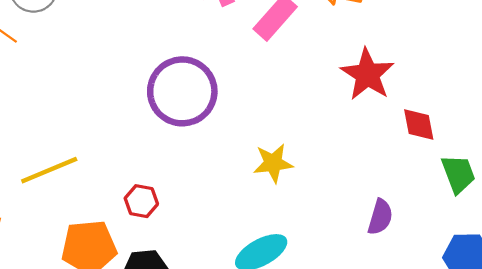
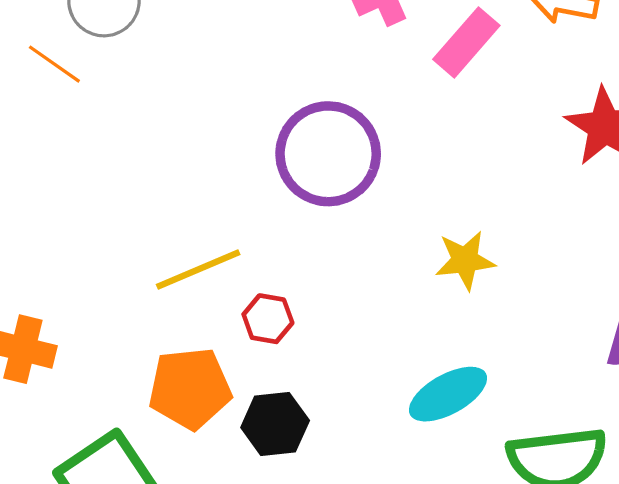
yellow line: (49, 170) -> (198, 269), moved

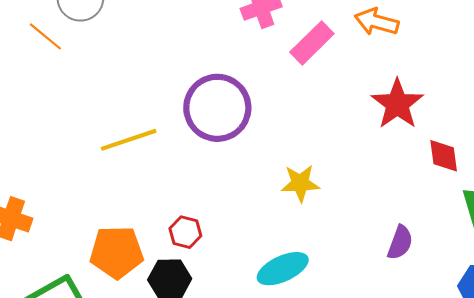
yellow line: (198, 269) -> (129, 140), moved
red hexagon: (268, 319) -> (185, 232), moved

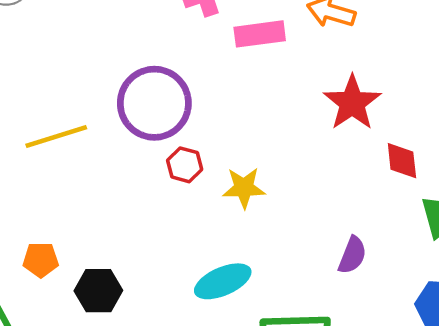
pink rectangle: (312, 43) -> (260, 34), turned 36
red hexagon: (185, 232) -> (185, 165), moved
orange pentagon: (117, 252) -> (41, 260), size x0.6

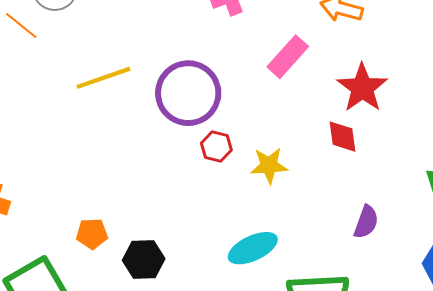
pink rectangle: (260, 34) -> (288, 57), moved, turned -39
yellow line: (56, 136) -> (103, 78), moved
red diamond: (402, 161) -> (343, 137), moved

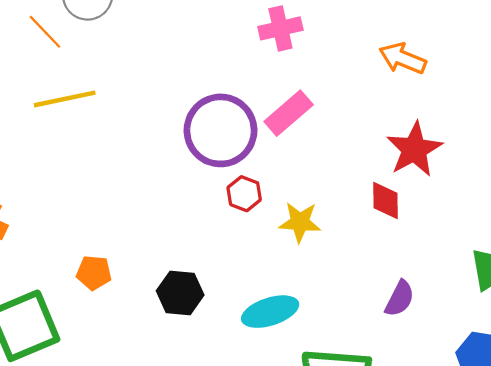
pink rectangle: (288, 57) -> (289, 113), moved
yellow line: (103, 78) -> (65, 99), moved
black hexagon: (144, 259) -> (180, 293), moved

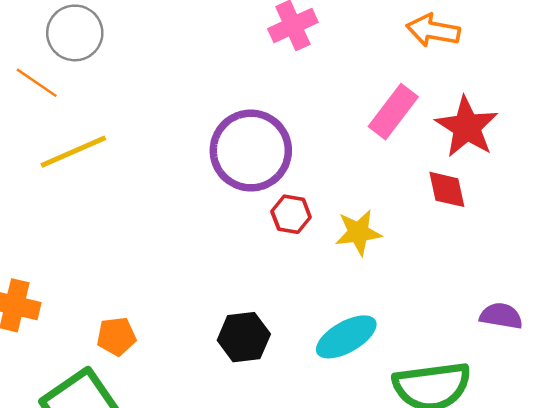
pink rectangle: (289, 113) -> (393, 112), moved
orange pentagon: (94, 273) -> (116, 336), moved
purple semicircle: (400, 299) -> (501, 316), moved, turned -96

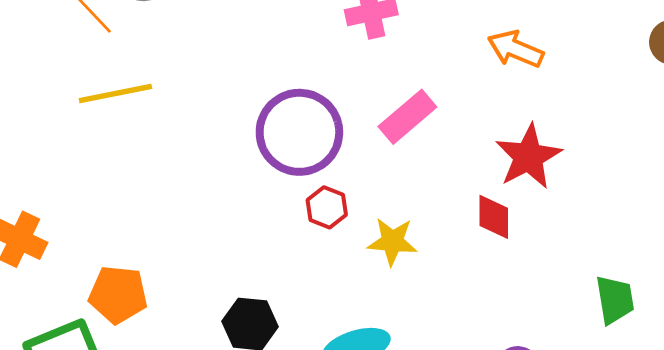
pink rectangle: (393, 112) -> (407, 117), moved
orange pentagon: (116, 336) -> (118, 294), size x1.4

